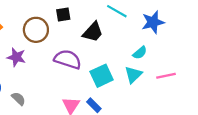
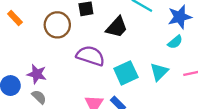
cyan semicircle: (140, 53) -> (175, 42), moved
purple star: (16, 57) -> (37, 74), moved

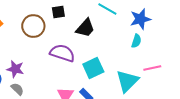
cyan semicircle: (175, 42) -> (136, 41), turned -32
cyan triangle: (159, 72) -> (127, 81), moved, size x1.4

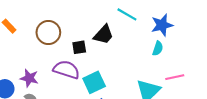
black square: (58, 12) -> (79, 47), moved
purple semicircle: (62, 53) -> (66, 70), moved
cyan square: (93, 68) -> (94, 82), moved

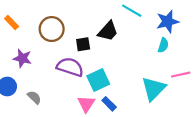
purple star: (29, 78) -> (22, 58), moved

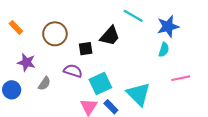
purple semicircle: (70, 67) -> (73, 71), size x0.7
cyan triangle: (153, 89) -> (138, 94), moved, turned -30
gray semicircle: (34, 97) -> (44, 83), moved, turned 80

